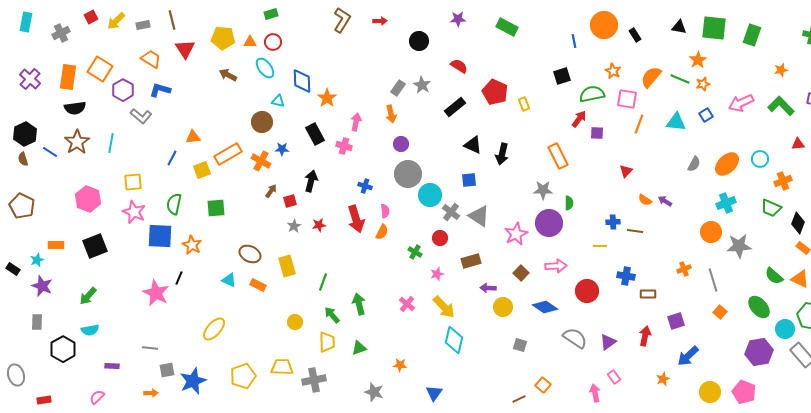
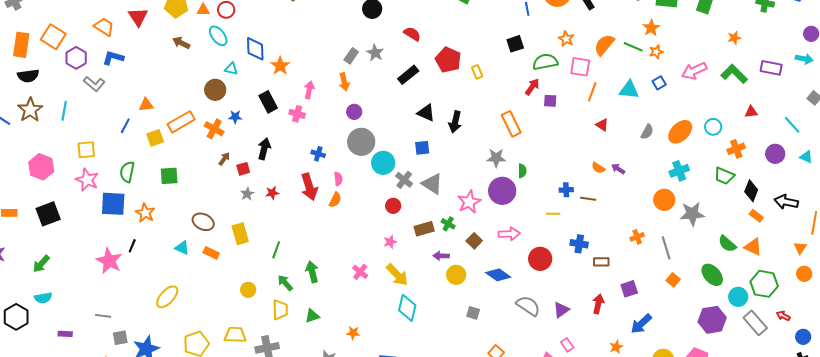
red triangle: (626, 171) -> (602, 125), moved, turned -40
green cross: (415, 252) -> (448, 224), moved

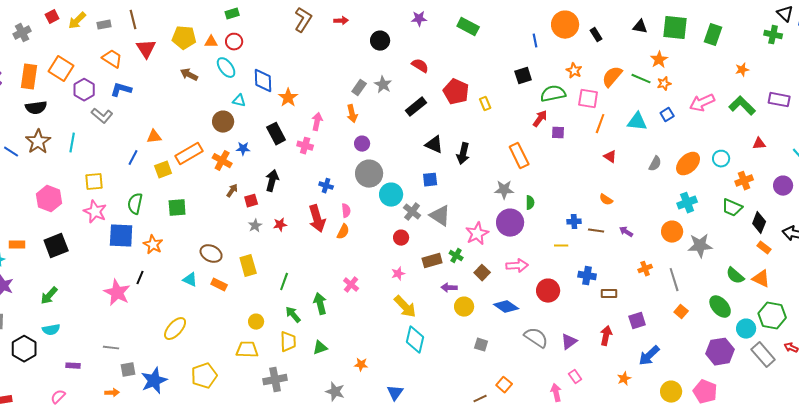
purple arrow: (618, 169) -> (626, 232), moved
pink cross: (360, 272) -> (351, 285), moved
yellow trapezoid: (235, 335) -> (247, 350), moved

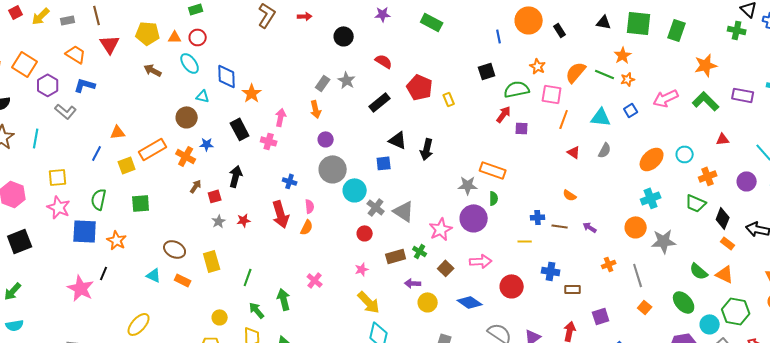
orange star: (742, 70) -> (706, 65), size x1.6
orange rectangle: (519, 156) -> (493, 170), moved, turned -45
gray semicircle: (655, 164) -> (605, 150), moved
blue square: (430, 180) -> (384, 163), moved

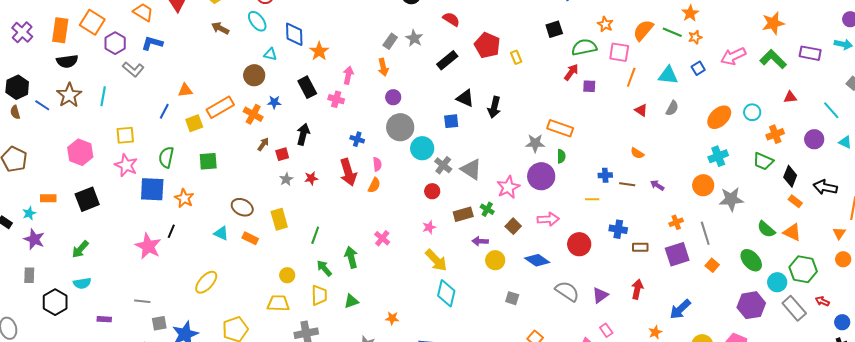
purple square: (601, 316) -> (677, 254), moved, size x1.4

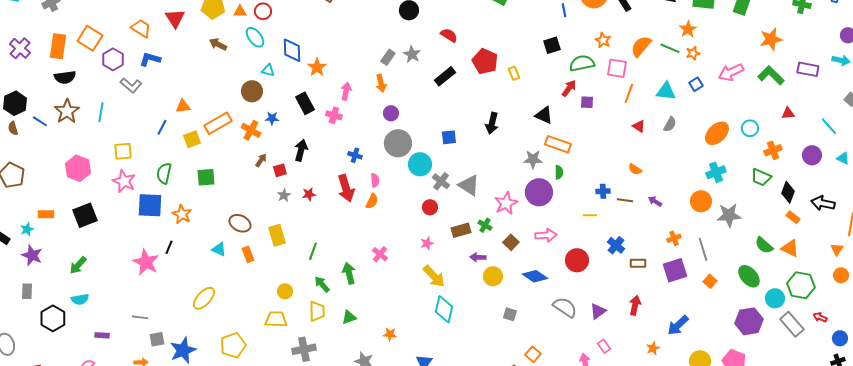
black triangle: (465, 98) -> (544, 115), moved
blue cross: (618, 229) -> (616, 245), turned 30
orange rectangle: (250, 238) -> (248, 254), turned 42

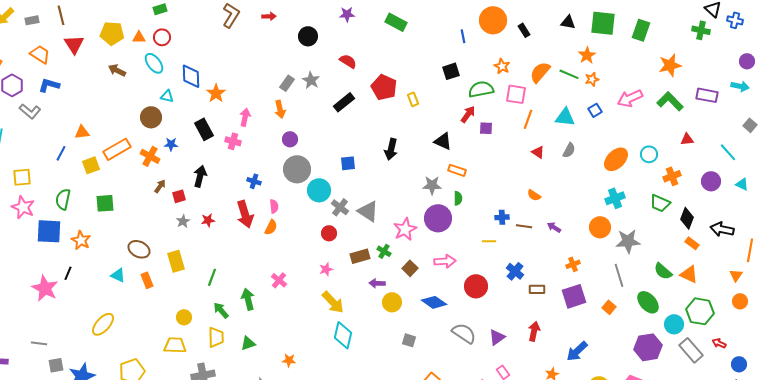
orange rectangle: (558, 144) -> (457, 170), size x0.7
gray line: (703, 249) -> (619, 275), moved

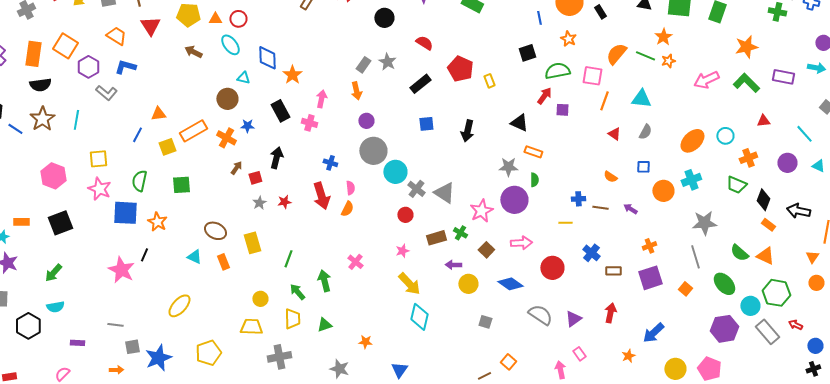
orange star: (502, 66) -> (568, 39), moved
blue square: (595, 110) -> (643, 167), moved, turned 32
blue square: (348, 163) -> (426, 124), moved
orange circle: (600, 227) -> (663, 191), moved

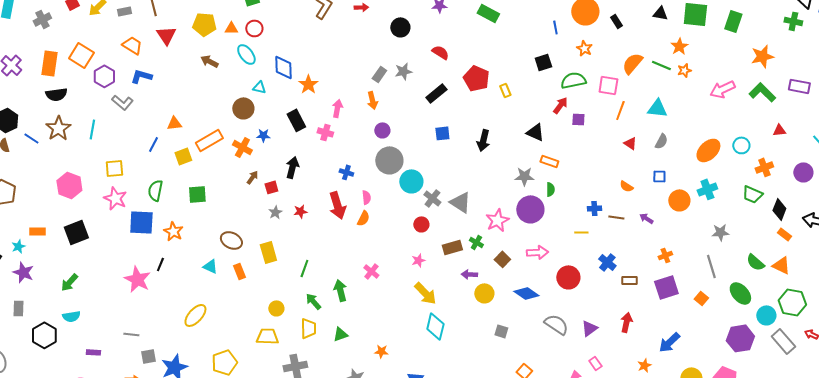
gray star: (387, 62) -> (403, 71), turned 30
gray star: (704, 223) -> (720, 232), size x0.7

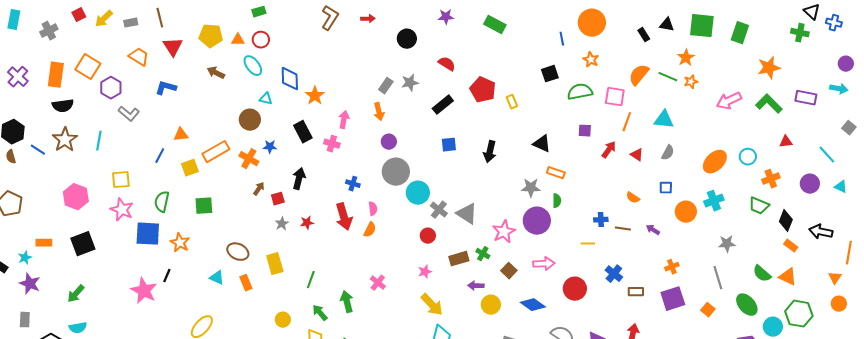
black rectangle: (616, 21) -> (644, 35), moved
blue L-shape: (141, 76) -> (166, 88), moved
red arrow: (560, 105) -> (609, 150), moved

